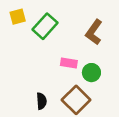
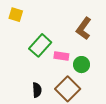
yellow square: (18, 17) -> (16, 15), turned 32
green rectangle: (45, 26) -> (40, 45), moved

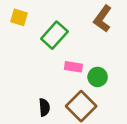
brown L-shape: (84, 28) -> (103, 19), moved
green rectangle: (40, 45) -> (54, 35), moved

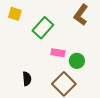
black semicircle: (44, 107) -> (27, 79), moved

